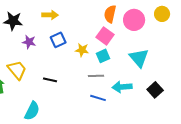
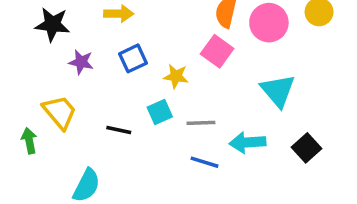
cyan square: (103, 56) -> (160, 112), moved

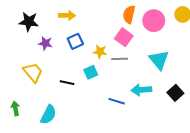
gray line: (201, 123) -> (120, 59), moved
green arrow: (29, 141) -> (15, 108), moved

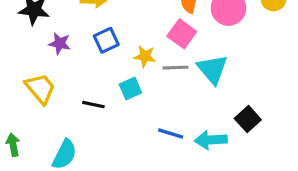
cyan triangle: (159, 60) -> (212, 69), moved
cyan arrow: (141, 90) -> (211, 140), moved
black square: (175, 93) -> (248, 119), moved

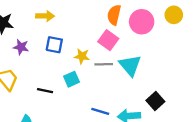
blue square: (106, 40) -> (54, 45), turned 36

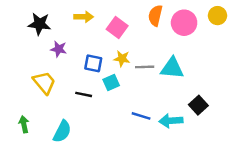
pink square: (108, 40) -> (117, 28), moved
blue square: (54, 45) -> (93, 63), moved
cyan triangle: (130, 65) -> (172, 68), turned -45

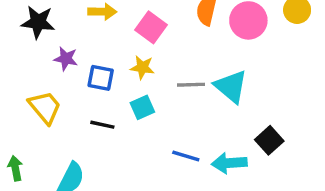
yellow star: (122, 59) -> (142, 67), moved
blue square: (93, 63) -> (101, 78), moved
cyan triangle: (172, 68) -> (231, 86), turned 35

